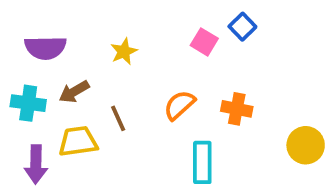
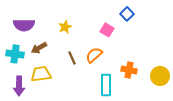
pink square: (204, 42) -> (107, 30), moved
orange cross: (237, 109) -> (129, 70), moved
brown line: (118, 118) -> (72, 58), moved

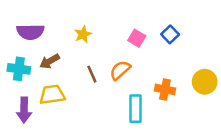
blue square: (127, 14) -> (170, 34), moved
yellow circle: (160, 76) -> (205, 82), moved

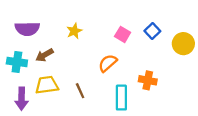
brown line: (92, 74) -> (80, 91), moved
yellow circle: (205, 82) -> (183, 44), moved

